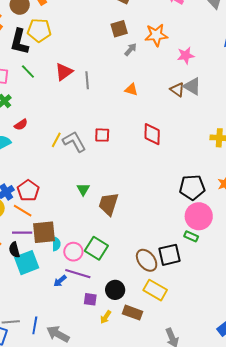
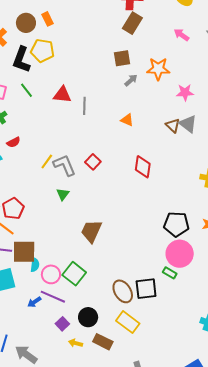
red triangle: (64, 72) -> (62, 95), turned 36
red square: (102, 135) -> (93, 162), turned 35
green triangle: (83, 189) -> (63, 194), moved
purple square: (90, 299) -> (62, 324), turned 32
yellow arrow: (106, 317) -> (76, 343), turned 64

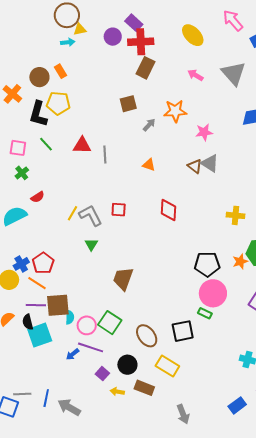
brown square: (122, 58) -> (128, 104), moved
red square: (93, 162) -> (119, 210), turned -35
brown ellipse: (123, 291) -> (147, 336), moved

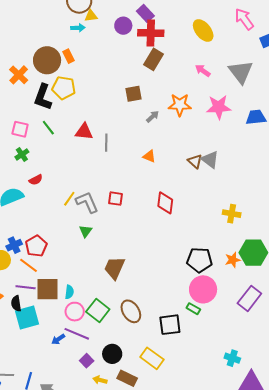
brown circle: (39, 77) -> (47, 60), size x1.4
pink star: (204, 132) -> (219, 107), moved, size x1.4
cyan semicircle: (70, 317) -> (69, 292), moved
brown ellipse: (147, 336) -> (131, 311), moved

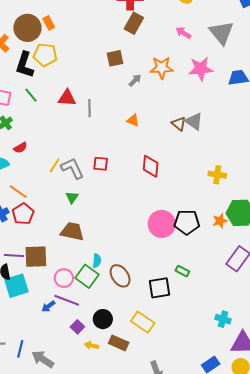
orange line: (28, 265) -> (18, 192), moved
brown trapezoid: (115, 268) -> (72, 231), moved, turned 80
pink circle: (203, 289) -> (162, 224), moved
cyan semicircle: (69, 292) -> (97, 261), moved

